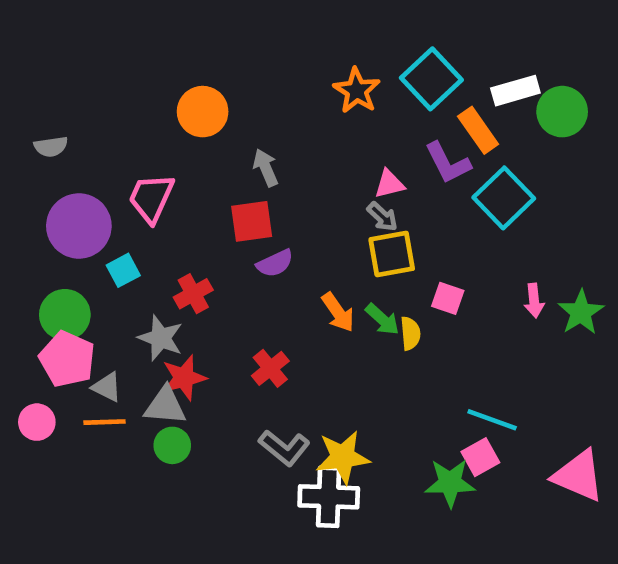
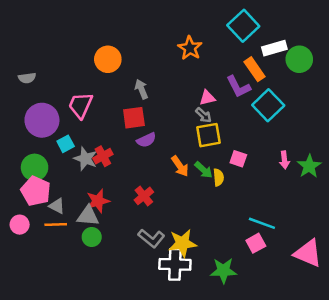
cyan square: (431, 79) -> (243, 26), moved
gray star: (161, 338) -> (85, 159), moved
green star: (450, 483) -> (223, 271), moved

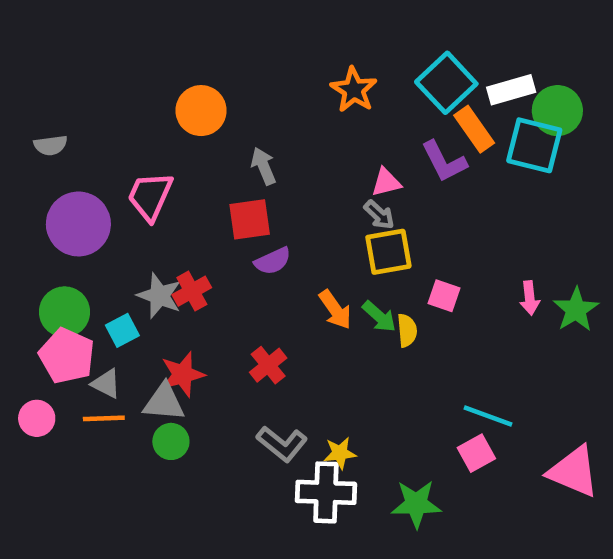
cyan square: (243, 26) -> (446, 83), moved
cyan square: (268, 105) -> (534, 145), moved, turned -32
cyan square: (66, 144) -> (122, 330), moved
yellow star: (182, 243) -> (340, 453), size x0.6

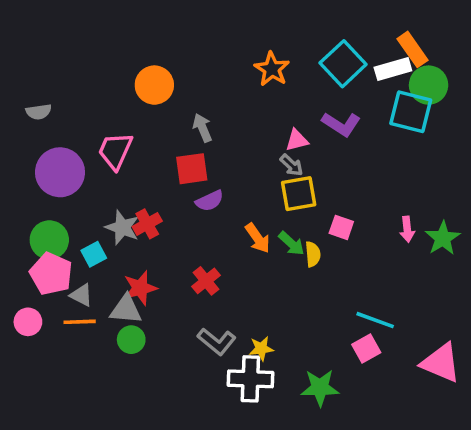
orange rectangle: (474, 129) -> (412, 49), moved
purple L-shape: (444, 161) -> (341, 124), turned -30

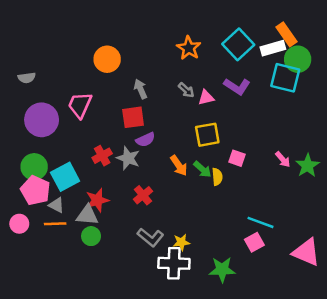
gray arrow: (291, 165) -> (186, 90), moved
gray star: (122, 227) -> (128, 158), moved
pink arrow: (407, 229) -> (283, 159), turned -35
cyan square: (94, 254) -> (65, 177), size x1.6

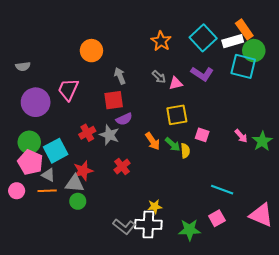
gray L-shape: (150, 237) -> (124, 227), moved
pink square: (254, 242) -> (217, 218), moved

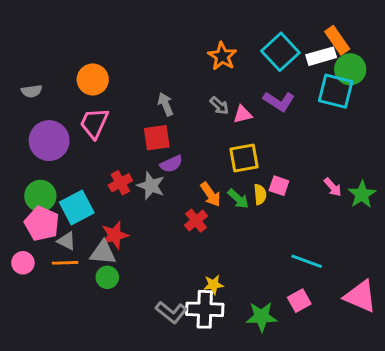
orange circle: (91, 51) -> (93, 79), moved
yellow semicircle: (185, 151) -> (260, 194), moved
red cross: (122, 166) -> (196, 221), moved

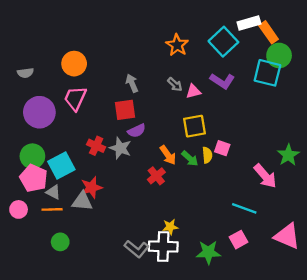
white rectangle: (321, 56) -> (249, 23), moved
red cross: (120, 183) -> (96, 146), turned -36
pink arrow: (333, 187) -> (265, 176), moved, size x1.6
green circle: (107, 277) -> (60, 242), moved

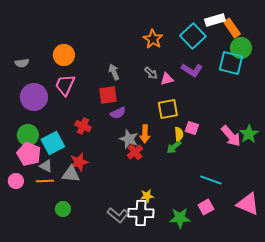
gray star: (120, 148) -> (129, 139), moved
orange arrow: (168, 155) -> (145, 134), turned 36
green arrow: (190, 159) -> (174, 147), moved, turned 98
pink arrow: (265, 176) -> (231, 136), moved
green circle: (60, 242) -> (63, 209), moved

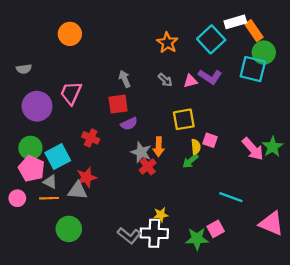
orange circle: (64, 55) -> (70, 34), moved
pink triangle: (167, 79) -> (190, 81), moved
pink square: (206, 207) -> (216, 229), moved
green circle: (63, 209) -> (69, 229), size x1.5

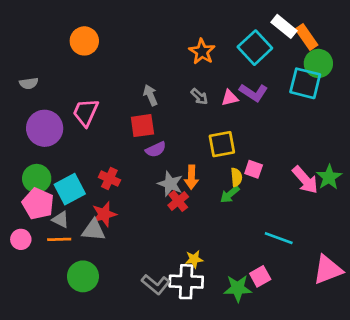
white rectangle: (235, 22) -> (284, 26), turned 55
red cross: (91, 138) -> (109, 179), moved
pink triangle: (271, 223) -> (328, 270), turned -44

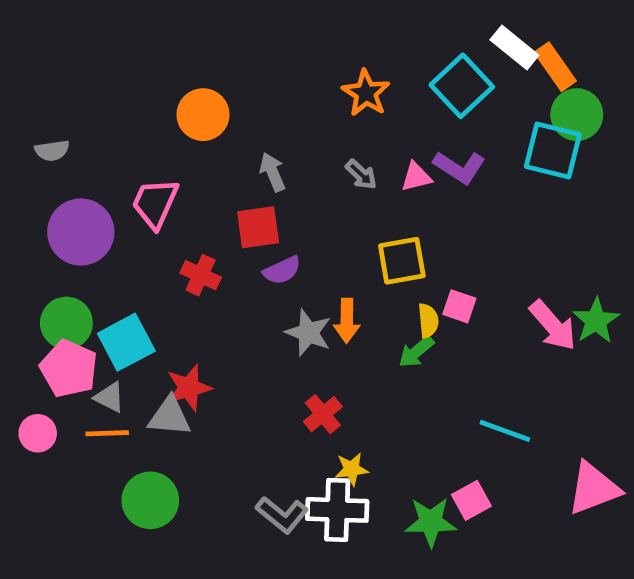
orange circle: (84, 41) -> (203, 115), moved
red cross: (109, 179) -> (201, 275), moved
red cross: (178, 201) -> (323, 414), moved

